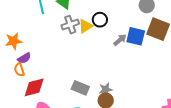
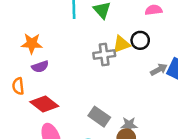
gray cross: (70, 25) -> (104, 54), moved
orange semicircle: (19, 70) -> (18, 86), moved
red diamond: (34, 87) -> (44, 104), turned 40

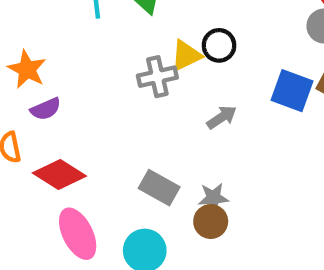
orange star: (32, 44) -> (27, 69), turned 30
gray arrow: (159, 70) -> (222, 117), moved

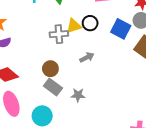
blue square: (292, 91) -> (121, 29), moved
brown circle: (211, 221) -> (50, 69), moved

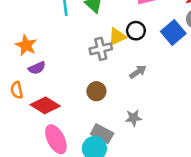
blue square: (121, 29) -> (173, 32), turned 30
gray rectangle: (53, 87) -> (102, 134), moved

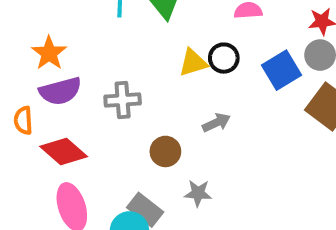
gray cross: (101, 49) -> (123, 100), moved
purple semicircle: (37, 68) -> (60, 91), size x1.5
brown circle: (96, 91) -> (165, 151), moved

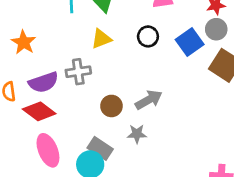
yellow triangle: (193, 63) -> (101, 39), moved
purple semicircle: (60, 91) -> (43, 82), moved
gray arrow: (216, 123) -> (149, 100), moved, size x1.4

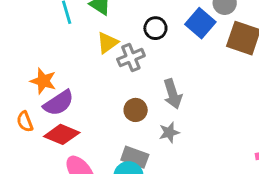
orange star: (24, 42) -> (43, 81), moved
gray cross: (78, 72) -> (131, 58), moved
gray arrow: (149, 100) -> (173, 94), turned 116

